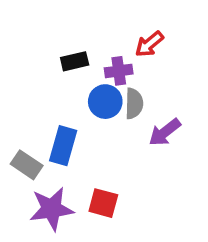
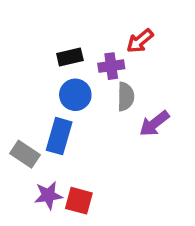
blue circle: (105, 102) -> (75, 95), moved
red square: (103, 203) -> (79, 201), moved
purple star: (52, 209) -> (48, 195), size x0.7

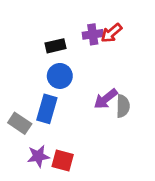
purple cross: (111, 66) -> (93, 34), moved
gray semicircle: (126, 97) -> (123, 106), moved
purple arrow: (154, 124) -> (106, 99), moved

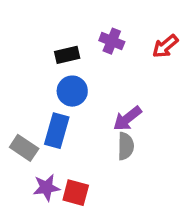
red arrow: (111, 33) -> (165, 46), moved
purple cross: (93, 34) -> (112, 41), turned 30
gray semicircle: (123, 106) -> (126, 146), moved

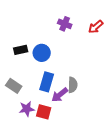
black rectangle: (67, 55) -> (21, 50), moved
purple arrow: (127, 119) -> (60, 95), moved
blue rectangle: (57, 131) -> (47, 82), moved

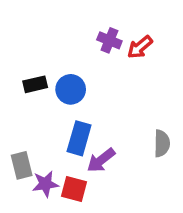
red arrow: (96, 27) -> (140, 47), moved
gray semicircle: (73, 85) -> (162, 143), moved
gray rectangle: (14, 86) -> (22, 165), moved, turned 42

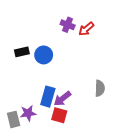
blue rectangle: (79, 138) -> (48, 97), moved
gray rectangle: (22, 165) -> (14, 119), moved
red square: (74, 189) -> (59, 115), moved

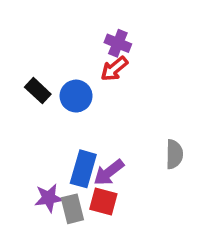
red arrow: (86, 29) -> (114, 69), moved
black rectangle: (22, 52) -> (38, 91), turned 56
gray rectangle: (14, 119) -> (72, 209), moved

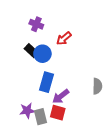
purple cross: (118, 43) -> (36, 24), moved
black rectangle: (38, 91) -> (31, 51), moved
blue rectangle: (83, 169) -> (47, 82), moved

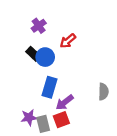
purple cross: (36, 24) -> (39, 26), turned 32
red square: (58, 113) -> (61, 120), turned -35

